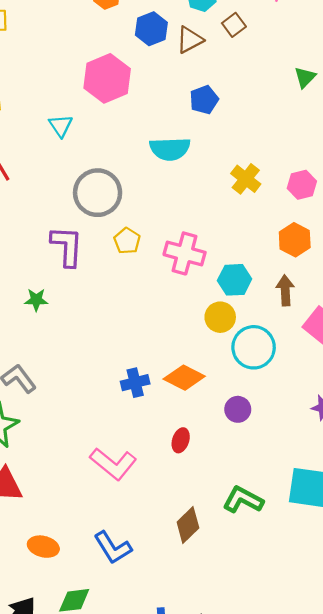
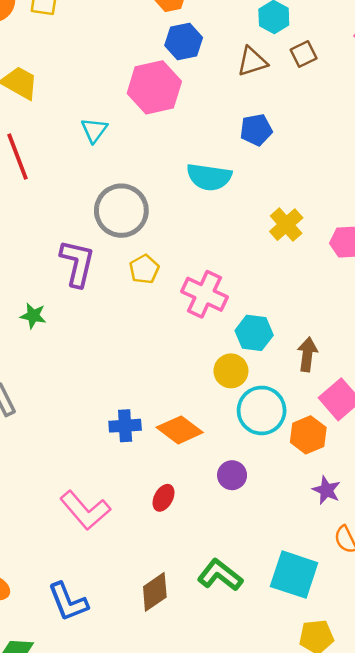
blue hexagon: (151, 29) -> (184, 42), moved
orange hexagon: (295, 240) -> (308, 435), moved

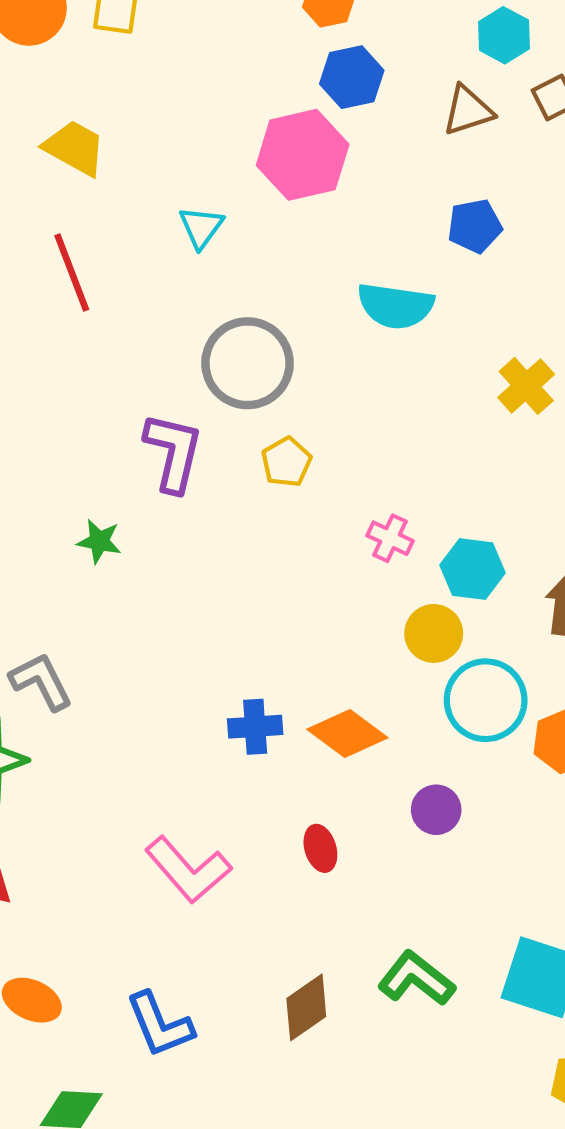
pink cross: (204, 294) -> (390, 538), moved, size x0.6
red ellipse: (164, 498) -> (320, 848), turned -45

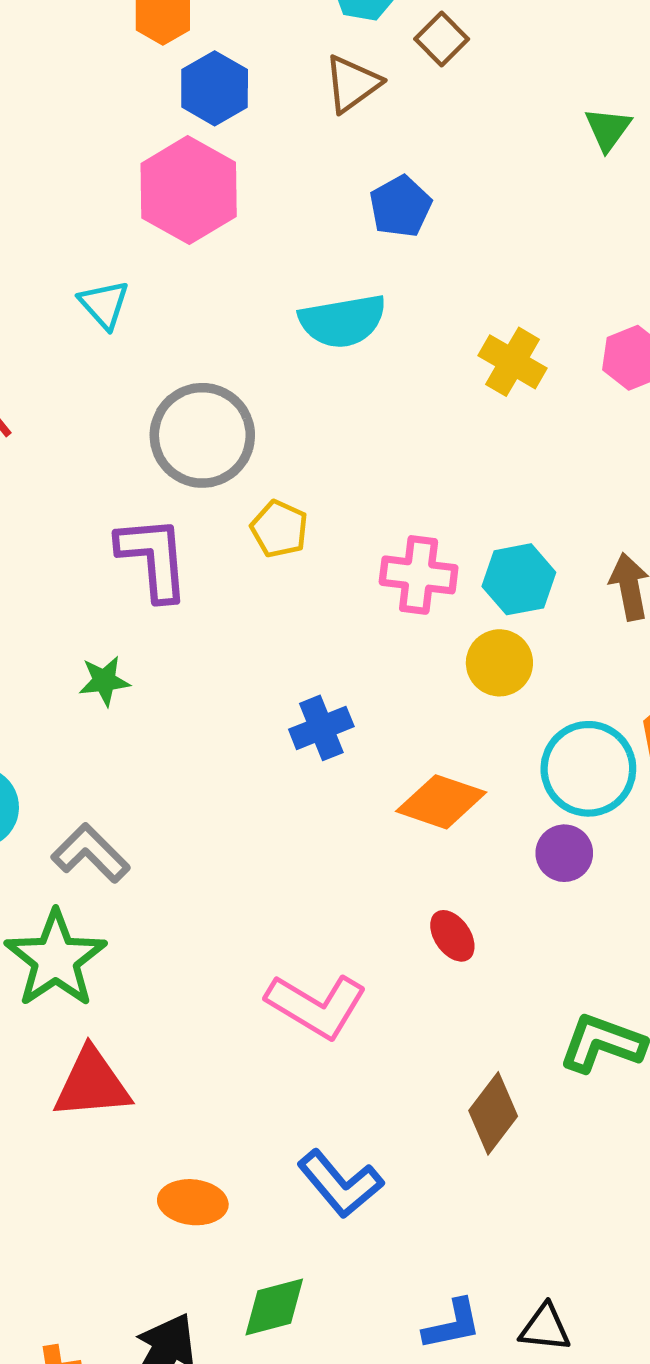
pink cross: (390, 538) -> (419, 575), size x1.4
cyan circle: (486, 700) -> (588, 769), moved
blue cross: (255, 727) -> (321, 728), moved

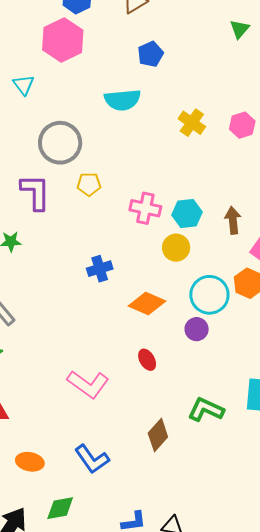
yellow pentagon: (279, 529) -> (89, 184), turned -30

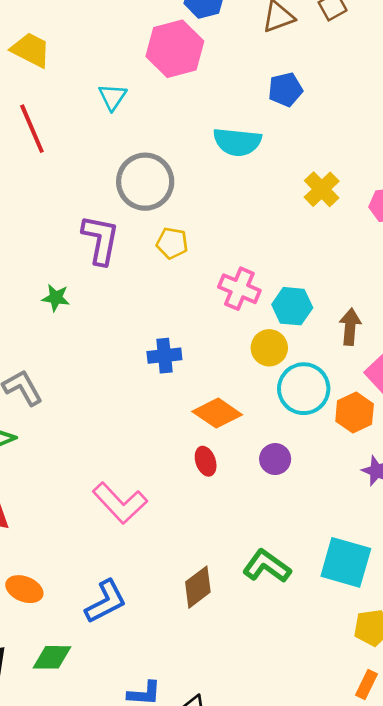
cyan circle: (209, 295) -> (304, 389), moved
red ellipse: (147, 360) -> (206, 461), moved
blue L-shape: (92, 459) -> (106, 602), turned -93

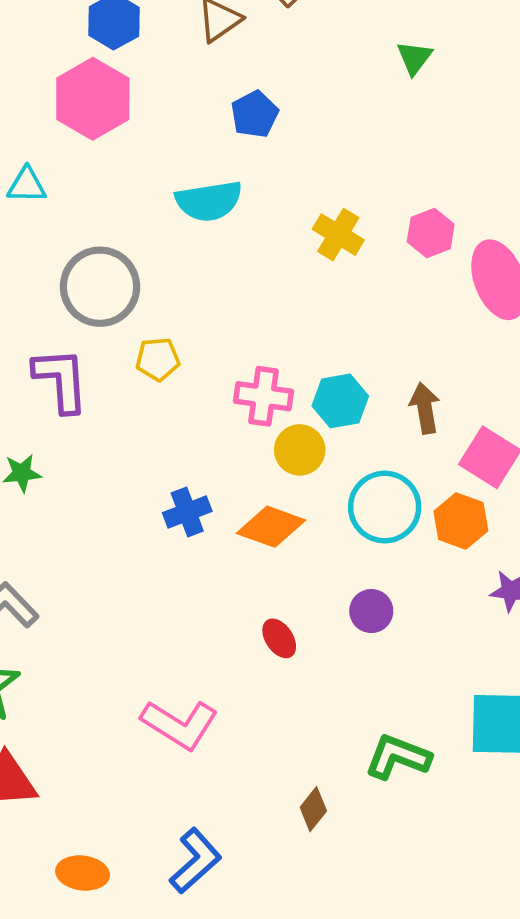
cyan triangle: (113, 97) -> (27, 185), turned -48
yellow circle: (269, 348) -> (300, 450), moved
orange diamond: (217, 413) -> (271, 527), moved
brown diamond: (198, 587) -> (313, 809), size x0.7

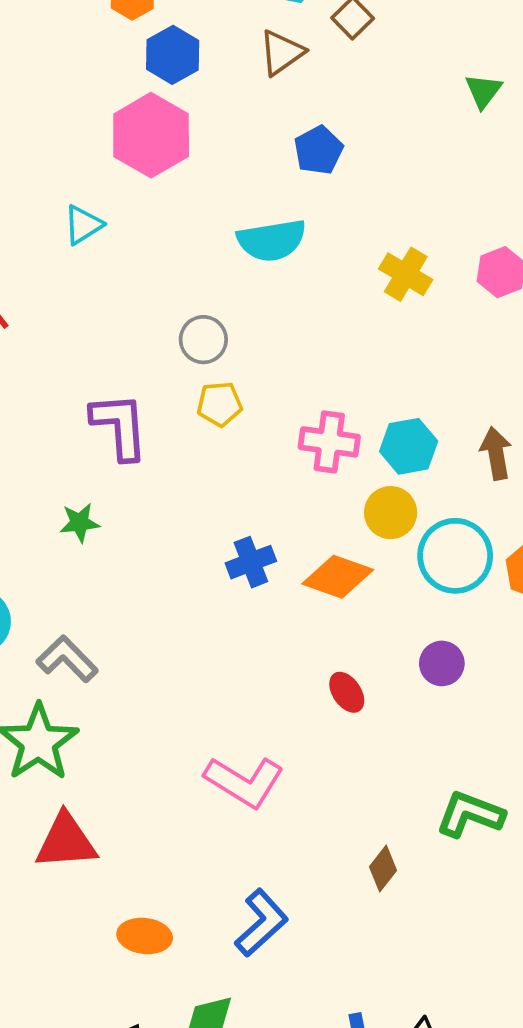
cyan triangle: (27, 185) -> (83, 225), turned -33
gray circle: (100, 287) -> (203, 340), moved, size x0.6
yellow circle: (300, 450) -> (391, 513), moved

